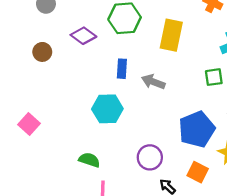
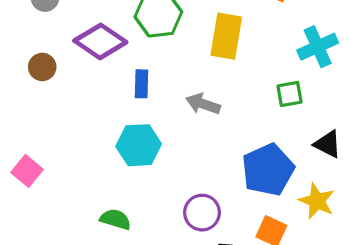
purple diamond: (83, 36) -> (100, 41), size x1.4
blue rectangle: (122, 69) -> (141, 84), moved

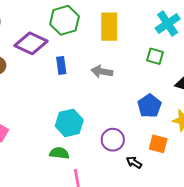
green square: (290, 94) -> (155, 56), turned 36
cyan hexagon: (139, 145) -> (69, 123), moved
blue pentagon: (268, 170) -> (149, 106), size x0.7

